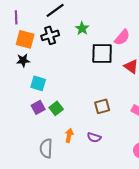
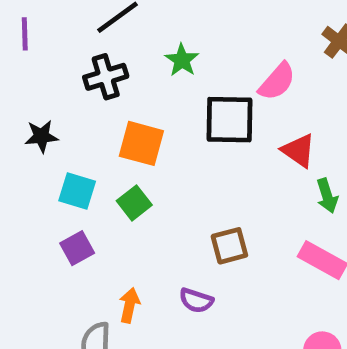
orange square: (25, 39) -> (141, 143), moved
green square: (56, 108) -> (134, 203), moved
orange arrow: (69, 135) -> (129, 305), moved
purple semicircle: (94, 137) -> (196, 301), moved

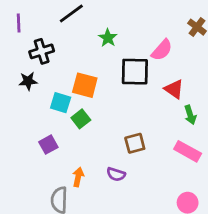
black cross: (106, 77) -> (42, 51), moved
cyan square: (77, 191) -> (61, 103), moved

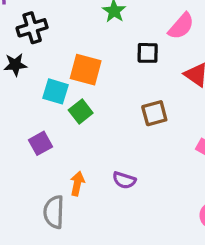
black square: (135, 72) -> (148, 53), size x0.6
brown square: (135, 143) -> (154, 113), moved

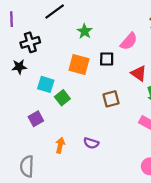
orange square: (86, 70) -> (79, 65), moved
gray semicircle: (54, 212) -> (27, 166), moved

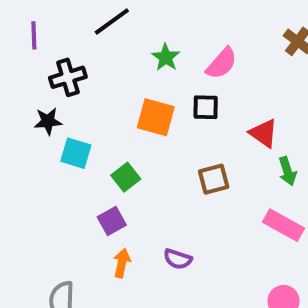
pink semicircle: (129, 41) -> (222, 63), moved
cyan square: (46, 84) -> (76, 153), moved
purple square: (36, 119) -> (112, 221), moved

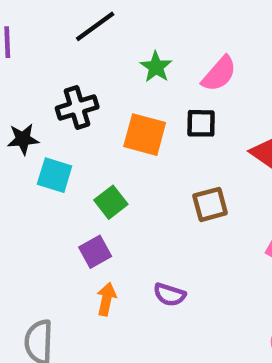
black cross: (68, 77) -> (77, 108), moved

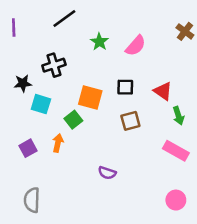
black square: (201, 123) -> (125, 87), moved
orange square: (145, 135) -> (90, 98), moved
purple square: (95, 252) -> (28, 148), moved
orange arrow: (106, 299) -> (58, 143), moved

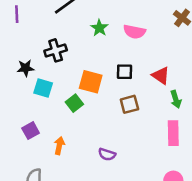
pink semicircle: (136, 46) -> (134, 32), turned 60
orange arrow: (58, 143) -> (59, 146), moved
pink rectangle: (176, 151) -> (173, 133), turned 60

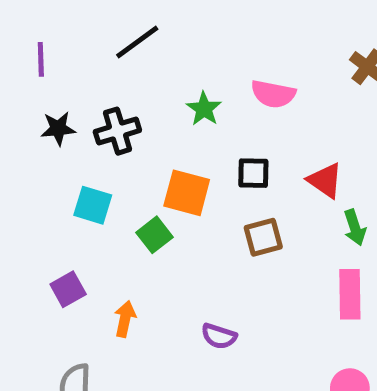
green star: (99, 28) -> (204, 109), moved
black star: (26, 68) -> (58, 129), moved

